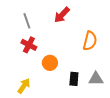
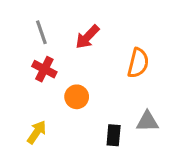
red arrow: (62, 15) -> (87, 37), moved
black rectangle: (74, 79) -> (114, 135), moved

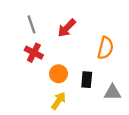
yellow arrow: (37, 132) -> (59, 101), moved
black rectangle: (114, 135) -> (87, 80), moved

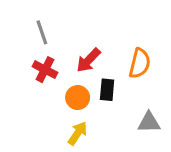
red arrow: (67, 28) -> (88, 60), moved
black rectangle: (87, 80) -> (107, 90), moved

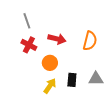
red arrow: (88, 60) -> (57, 39), turned -120
black rectangle: (107, 90) -> (72, 80), moved

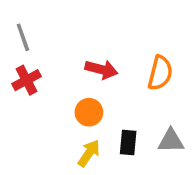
gray line: (27, 21) -> (23, 37), moved
red cross: (29, 45) -> (27, 80), moved, turned 35

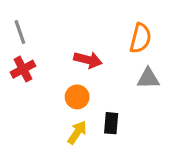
orange semicircle: (160, 73) -> (140, 38), moved
gray triangle: (171, 141) -> (148, 78), moved

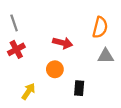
yellow arrow: (77, 132) -> (28, 91), moved

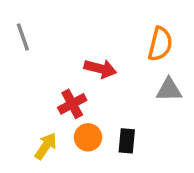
red cross: (16, 49) -> (72, 104), moved
orange circle: (55, 69) -> (88, 137), moved

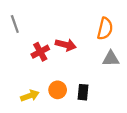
red cross: (72, 104) -> (40, 52), moved
yellow arrow: (46, 146) -> (30, 96), turned 36

